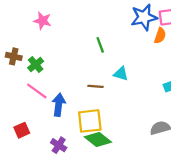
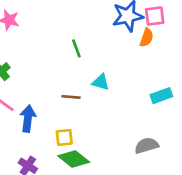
yellow square: (90, 121) -> (64, 137), size x0.6

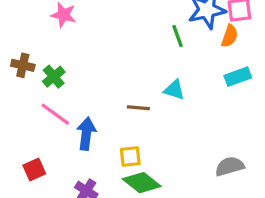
green line: (76, 48) -> (177, 36), moved
cyan rectangle: (161, 96) -> (238, 77), moved

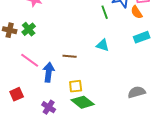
orange semicircle: (230, 36) -> (137, 12), turned 128
green cross: (54, 77) -> (29, 29), moved
brown line: (138, 108) -> (70, 56), moved

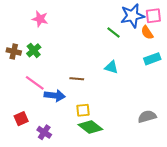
green line: (105, 12) -> (113, 33), turned -32
blue arrow: (49, 72) -> (55, 96), turned 90
purple cross: (49, 107) -> (44, 132), moved

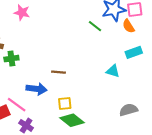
green cross: (34, 50) -> (11, 59), moved, turned 32
cyan triangle: (111, 67) -> (113, 71), moved
pink line: (35, 83) -> (17, 105), moved

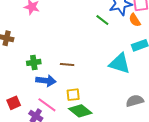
green cross: (11, 59) -> (34, 62), moved
cyan triangle: (113, 71) -> (120, 63), size x1.6
pink line: (17, 105) -> (47, 105), moved

